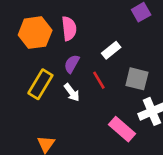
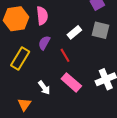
gray square: (137, 79) -> (101, 30), moved
white arrow: (72, 92) -> (44, 88), moved
pink rectangle: (122, 129) -> (71, 82), moved

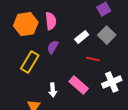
gray square: (101, 30) -> (107, 35), turned 30
red line: (65, 55) -> (93, 59), moved, turned -48
white arrow: (44, 88) -> (53, 90), turned 32

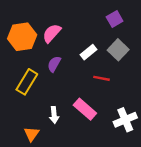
pink semicircle: (51, 21) -> (52, 33), turned -132
white cross: (112, 82) -> (125, 120), moved

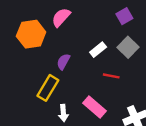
pink semicircle: (52, 33) -> (61, 17), moved
yellow rectangle: (27, 82) -> (48, 88), moved

